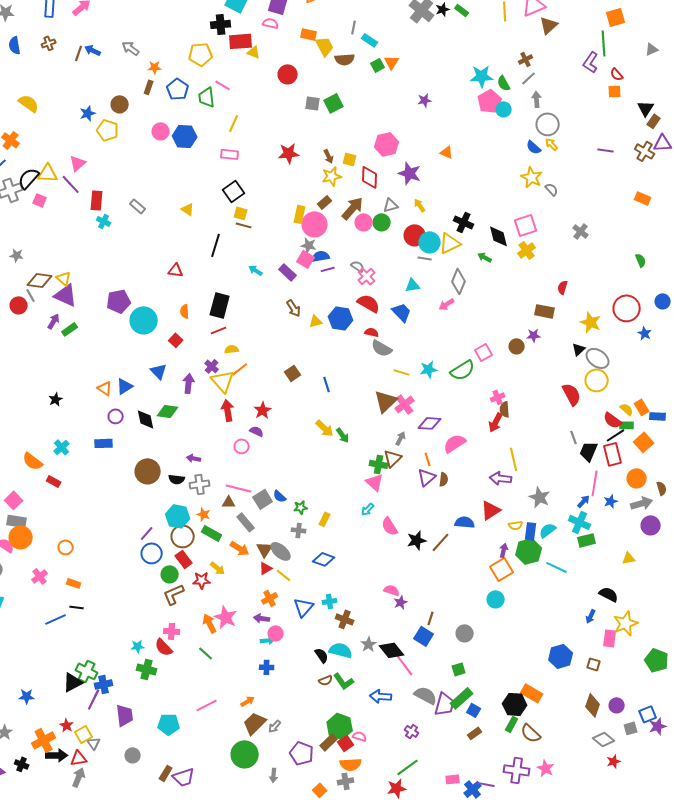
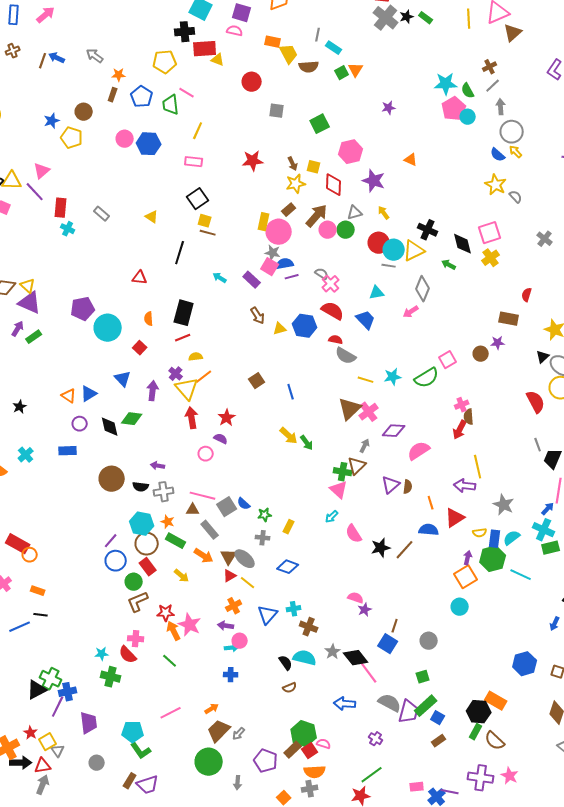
green square: (334, 103) -> (320, 124), moved
orange line: (428, 459) -> (431, 503), moved
red rectangle: (54, 481) -> (18, 544), moved, size x1.6
red star: (202, 580) -> (166, 613), moved
green L-shape: (344, 681) -> (141, 751), moved

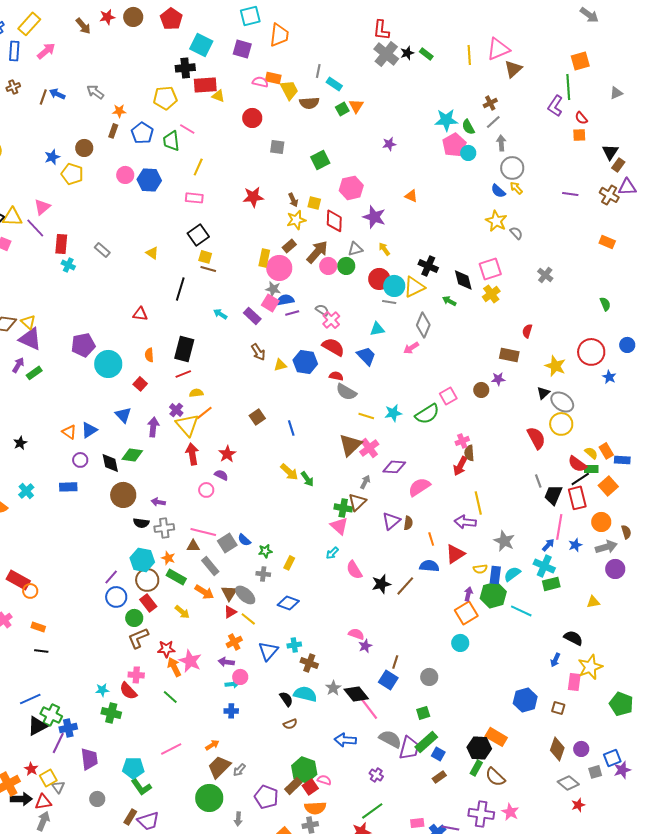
pink semicircle: (235, 31) -> (260, 82), moved
brown circle: (112, 479) -> (123, 495), moved
blue line: (20, 627) -> (30, 699), moved

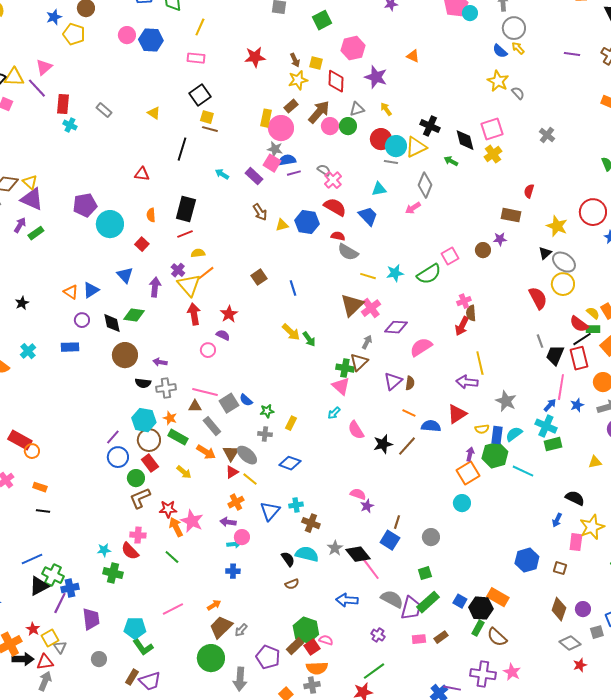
orange line: (431, 539) -> (409, 413), moved, turned -48
blue square: (438, 754) -> (460, 601), moved
gray arrow: (238, 819) -> (240, 679), size x1.6
pink rectangle: (417, 823) -> (419, 639), moved

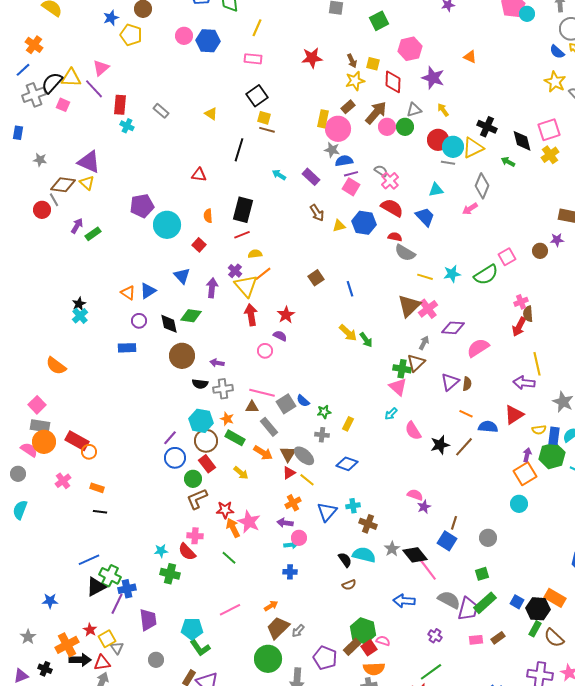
pink square: (272, 163) -> (351, 187), moved
purple triangle: (32, 199) -> (89, 162), moved
cyan cross: (28, 351) -> (80, 316), moved

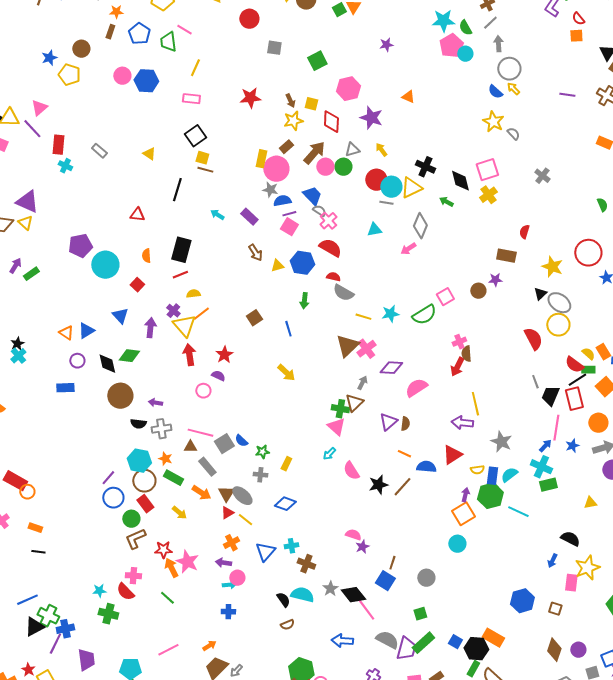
blue trapezoid: (425, 217) -> (312, 196), moved
green arrow: (366, 340) -> (304, 301), moved, turned 42

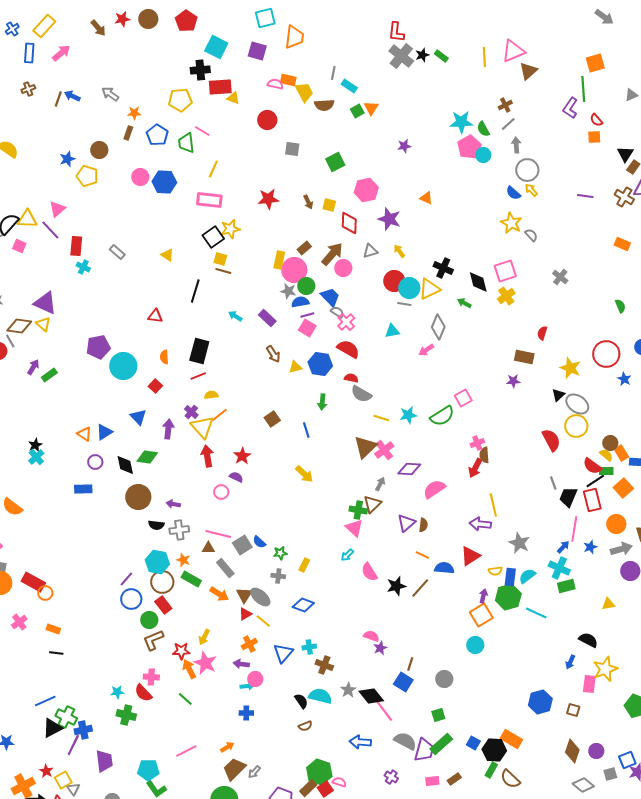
pink rectangle: (191, 99) -> (209, 200), size x1.4
yellow star: (293, 121) -> (230, 229), moved
green circle: (343, 167) -> (306, 286), moved
brown circle: (478, 291) -> (610, 443), moved
yellow arrow: (179, 513) -> (204, 637), moved, turned 77

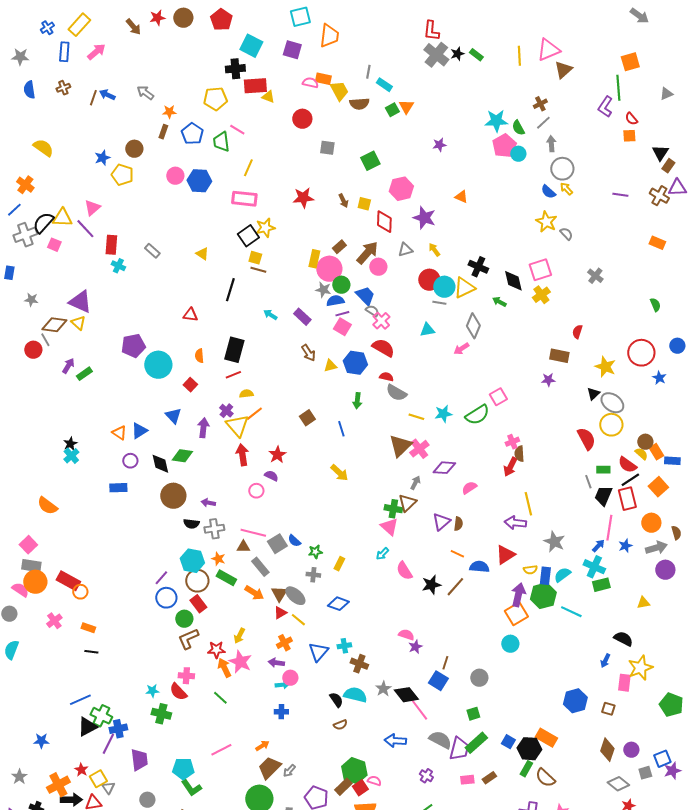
green rectangle: (606, 471) -> (603, 470), moved
pink semicircle: (434, 489) -> (469, 488), size x0.7
purple arrow: (483, 596) -> (518, 595), size x1.6

